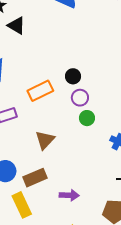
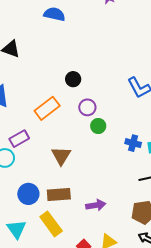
black circle: (73, 76) -> (73, 79), moved
brown rectangle: (35, 178) -> (59, 194), turned 30

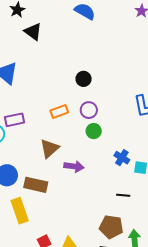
orange rectangle: (47, 108) -> (59, 112), moved, size x0.7
purple arrow: (96, 205) -> (74, 166), moved

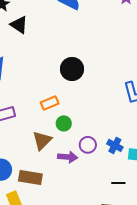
black circle: (84, 79) -> (72, 69), size x1.5
purple circle: (89, 110) -> (88, 145), moved
green circle: (94, 131) -> (64, 123), moved

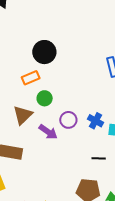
black circle: (72, 69) -> (44, 52), moved
purple arrow: (68, 157) -> (48, 132), turned 30

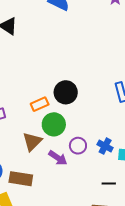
black circle: (44, 52) -> (66, 92), moved
green circle: (45, 98) -> (54, 124), size x1.5

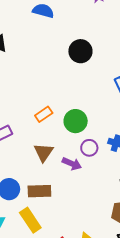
black circle: (66, 92) -> (80, 51), moved
green circle: (54, 124) -> (76, 121), moved

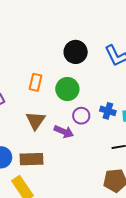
black circle: (80, 51) -> (76, 52), moved
orange rectangle: (44, 114) -> (36, 82), turned -42

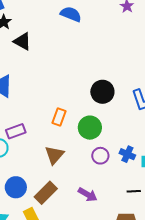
purple arrow: (64, 132) -> (88, 195), moved
brown rectangle: (32, 159) -> (46, 193), turned -50

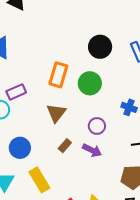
orange rectangle: (59, 117) -> (58, 75), size x1.4
purple circle: (100, 156) -> (97, 126), moved
brown rectangle: (46, 193) -> (65, 146), moved, size x0.6

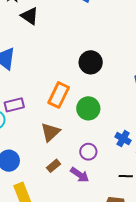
black circle: (100, 47) -> (91, 62), moved

